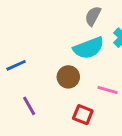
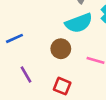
red square: (83, 115) -> (62, 86), moved

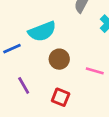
cyan semicircle: (79, 23) -> (42, 31), moved

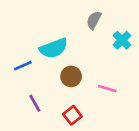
red square: (61, 97) -> (72, 115), turned 30

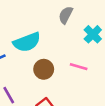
pink line: (107, 88) -> (79, 67), moved

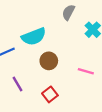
pink line: (79, 67) -> (86, 71), moved

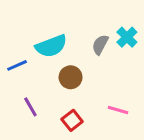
gray semicircle: (68, 12) -> (100, 45), moved
pink line: (86, 71) -> (118, 110), moved

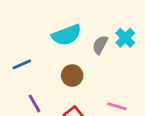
cyan semicircle: (51, 46) -> (67, 35), moved

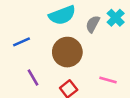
brown circle: (72, 76) -> (67, 52), size x1.5

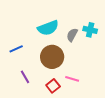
cyan cross: (116, 18) -> (90, 30), turned -32
pink line: (108, 80) -> (72, 79), moved

